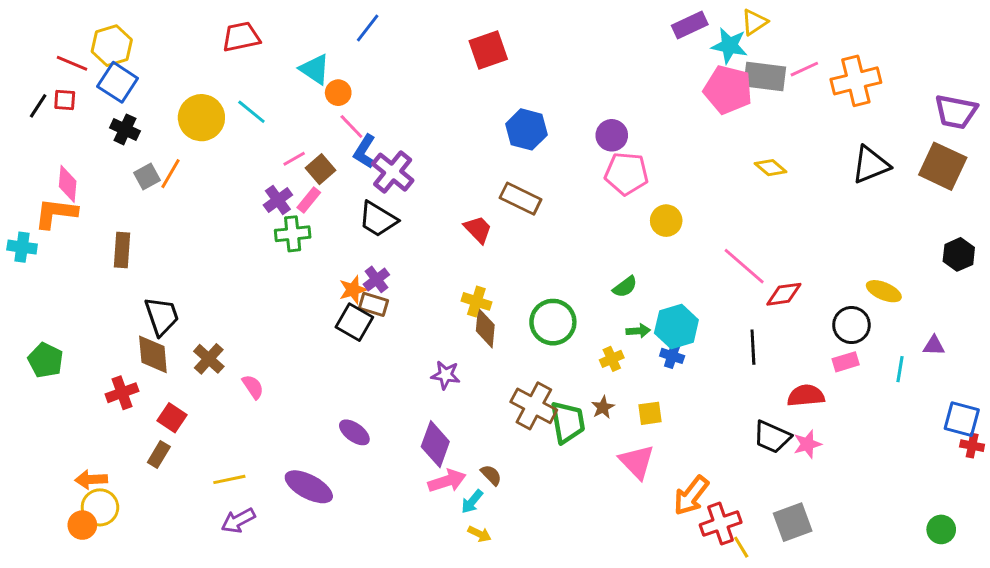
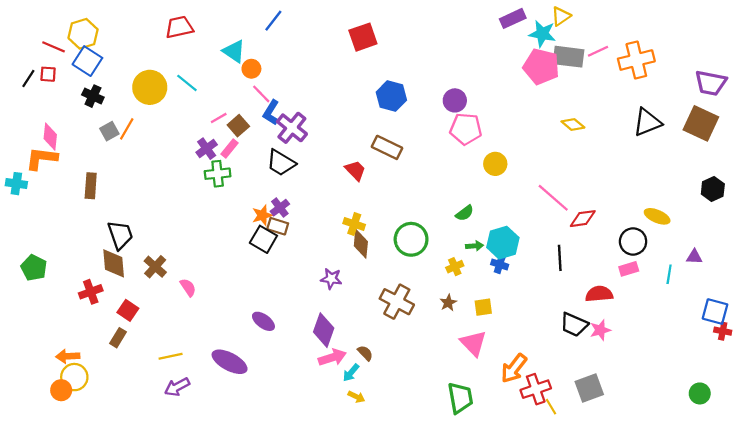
green trapezoid: (568, 422) -> (460, 398), moved

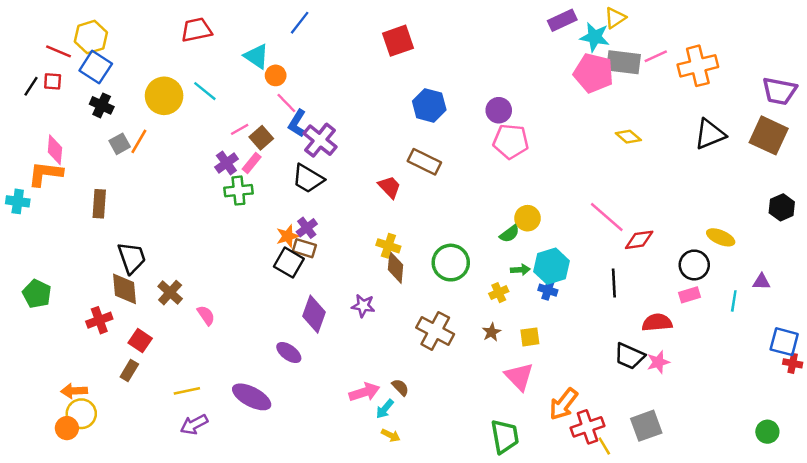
yellow circle: (495, 164) -> (528, 218), moved
purple diamond: (324, 330) -> (314, 314), moved

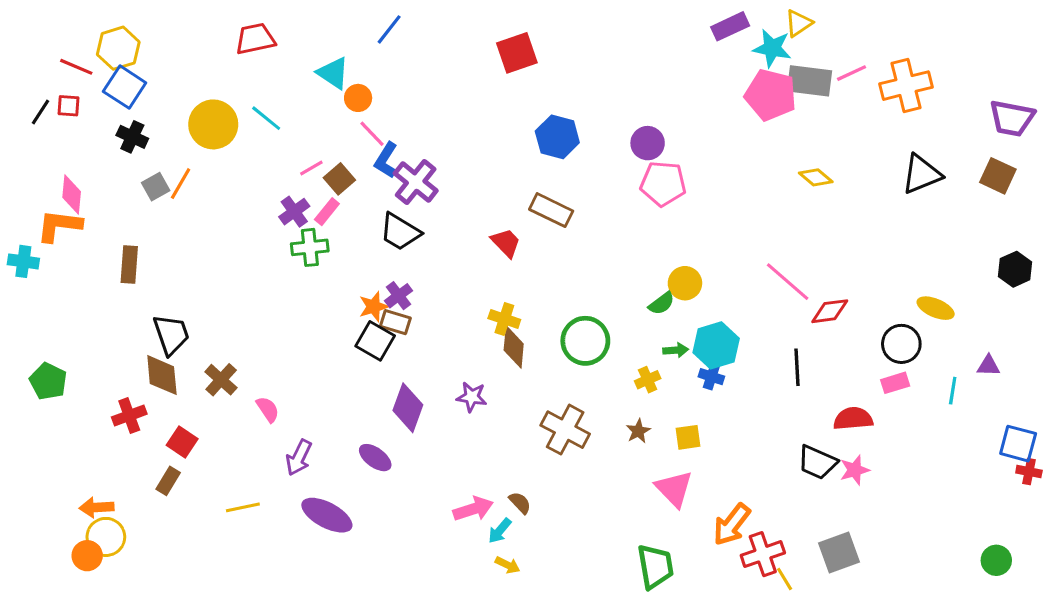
brown square: (769, 135) -> (998, 176), size x0.7
purple arrow: (194, 424) -> (299, 458), moved, turned -36

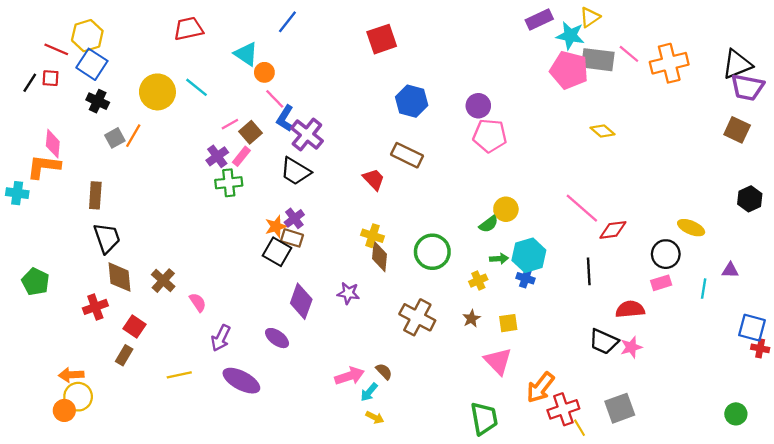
pink line: (852, 73) -> (629, 54), turned 65
black triangle: (922, 174) -> (737, 64), moved
black trapezoid: (171, 335) -> (107, 238), moved

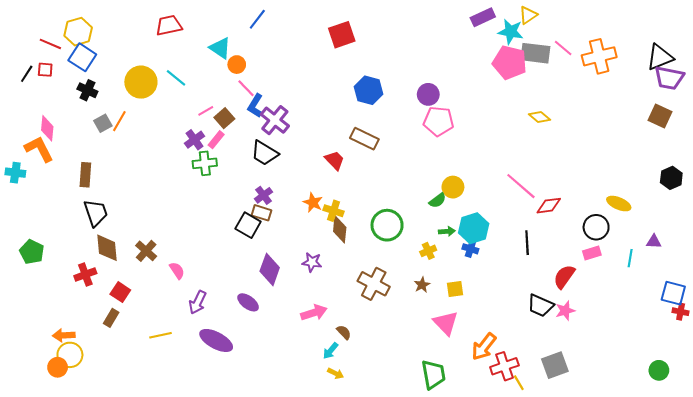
orange L-shape: (44, 167) -> (39, 149), turned 56
orange star: (276, 226) -> (313, 203), moved, turned -30
red semicircle: (630, 309) -> (564, 277), turned -50
pink arrow: (349, 376) -> (314, 313), moved

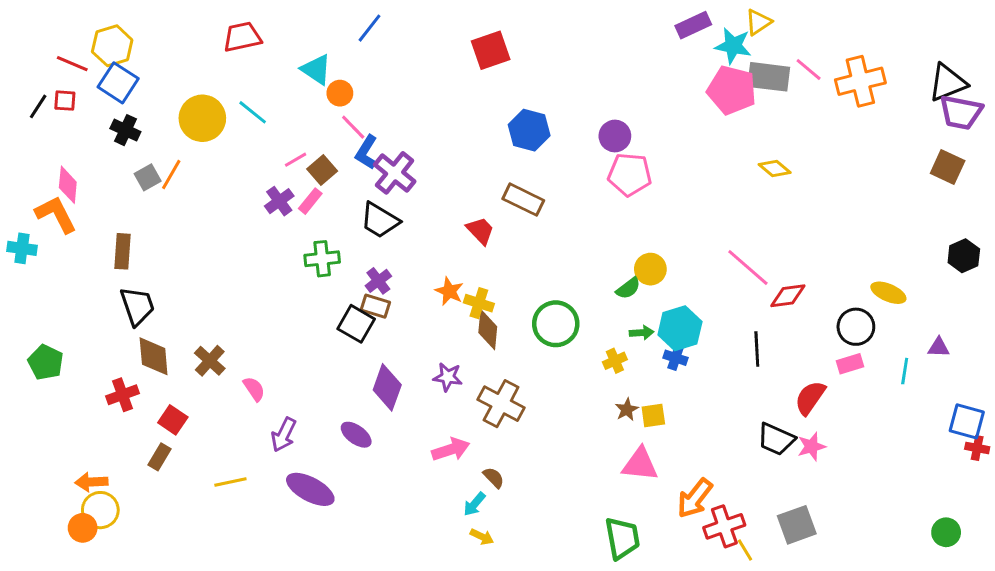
green cross: (205, 163) -> (322, 259), moved
brown cross: (374, 284) -> (501, 404), moved
brown star: (422, 285) -> (627, 410), moved
pink triangle: (446, 323) -> (640, 464), turned -40

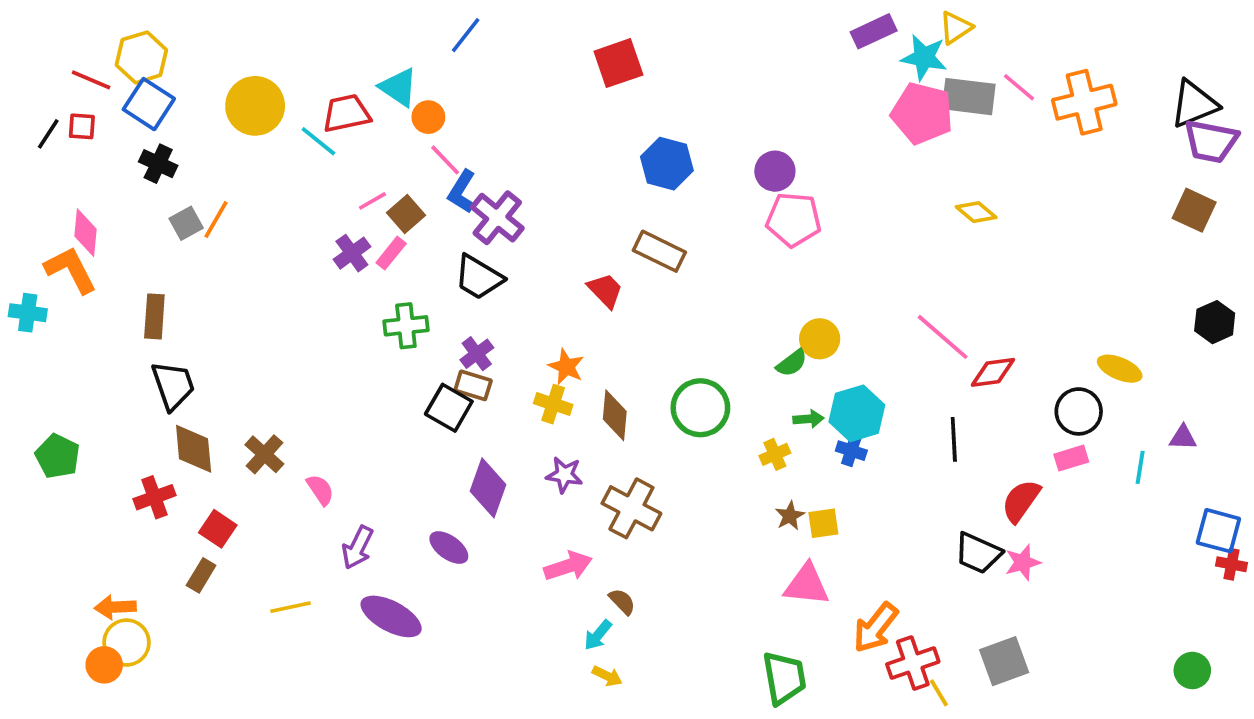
red trapezoid: (242, 37) -> (346, 113), moved
yellow circle: (202, 118) -> (255, 106), moved
yellow cross: (479, 303) -> (553, 404), moved

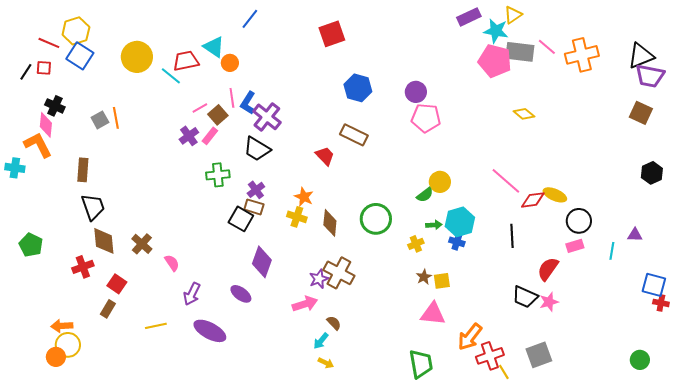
pink line: (445, 160) -> (232, 98), moved, turned 36
black cross: (158, 164) -> (55, 106), moved
orange line: (216, 220) -> (116, 118), turned -40
yellow ellipse: (1120, 369) -> (555, 195), moved
purple star: (564, 475) -> (319, 279), moved, turned -30

